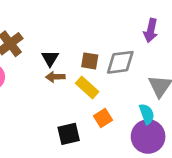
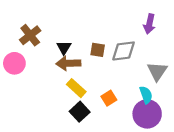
brown arrow: (55, 77) -> (68, 63), size x1.5
yellow rectangle: (87, 87) -> (76, 88), moved
black square: (69, 134) -> (80, 112), turned -30

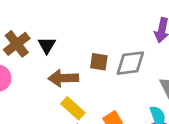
black triangle: (64, 48) -> (47, 45), moved

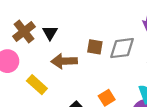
yellow rectangle: (73, 108) -> (37, 85), moved

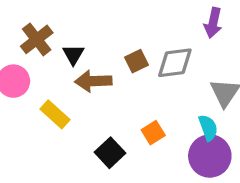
black triangle: (50, 33) -> (73, 54), moved
brown square: (95, 47) -> (137, 61), turned -35

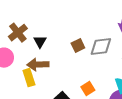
brown arrow: (93, 81) -> (38, 65), moved
yellow rectangle: (55, 114) -> (29, 78), turned 30

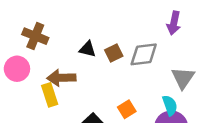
brown cross: (18, 33) -> (35, 36), turned -30
black triangle: (40, 42) -> (88, 49), moved, turned -48

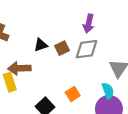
purple arrow: (174, 23) -> (89, 24), moved
black triangle: (88, 49) -> (41, 45), turned -32

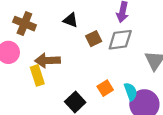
black triangle: (41, 45) -> (71, 20), moved, turned 40
cyan semicircle: (108, 91) -> (131, 92), moved

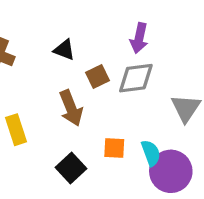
brown arrow: (48, 60) -> (71, 108), moved, turned -110
orange square: (105, 88) -> (114, 148), turned 35

